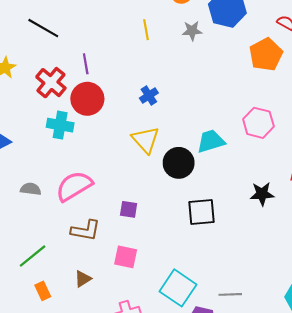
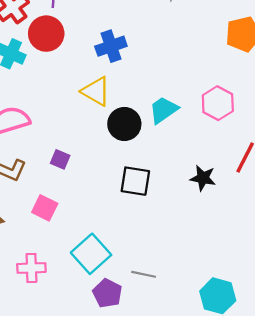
blue cross: (149, 95) -> (111, 46), size x1.5
yellow triangle: (145, 140) -> (96, 91), turned -32
cyan trapezoid: (211, 141) -> (163, 110), turned -32

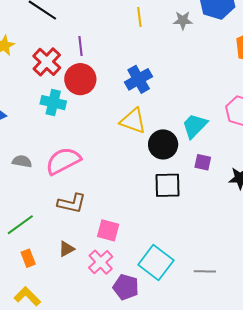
purple square: (60, 159) -> (203, 162), moved
black square: (135, 181) -> (168, 185), moved
pink cross: (31, 268) -> (101, 262), moved, turned -30
purple pentagon: (107, 293) -> (126, 287), moved

